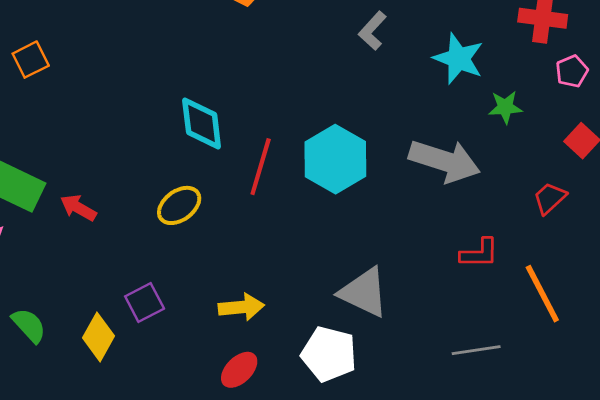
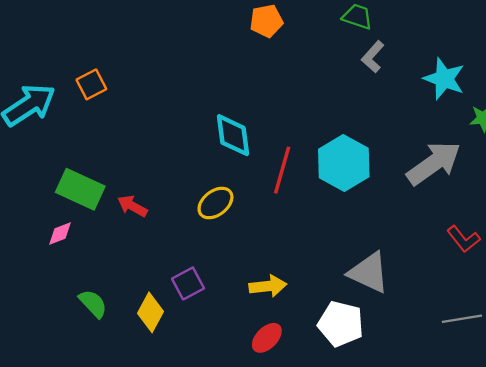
gray arrow: (444, 161) -> (434, 163), turned -52
red L-shape: (479, 253) -> (464, 239), turned 52

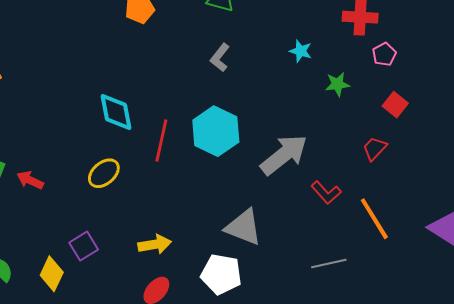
gray L-shape: (373, 57) -> (220, 58), moved
cyan star: (444, 79) -> (301, 51), size x0.6
gray arrow: (434, 163) -> (284, 155), moved

